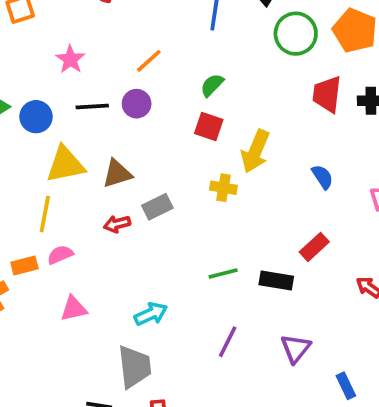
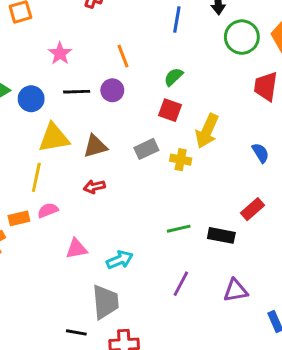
orange line: (149, 61) -> (123, 56), turned -70
gray rectangle: (157, 207) -> (146, 149), moved
pink triangle: (74, 309) -> (76, 249), moved
purple triangle: (296, 348) -> (236, 290), turned 40

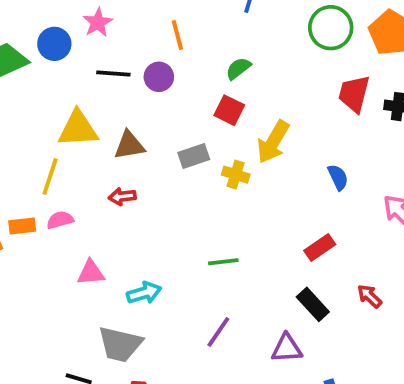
blue circle: (31, 99) -> (54, 44), moved
black rectangle: (221, 235) -> (313, 304), moved, turned 30
gray trapezoid: (105, 302) -> (120, 344), turned 102

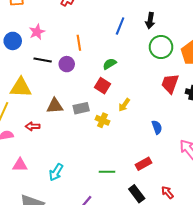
yellow arrow: (273, 142) -> (124, 105), size x0.6
brown triangle: (129, 145) -> (55, 106), moved
red arrow: (122, 197) -> (33, 126), moved
green line: (223, 262) -> (107, 172), moved
cyan arrow: (144, 293) -> (56, 172), moved, turned 132

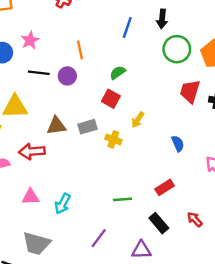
red arrow: (33, 126) -> (32, 151), size x1.5
pink triangle: (20, 165) -> (31, 197), moved

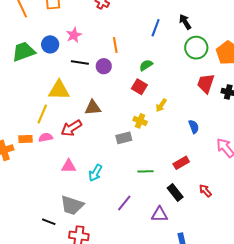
black arrow: (162, 19) -> (185, 22), turned 140
gray rectangle: (87, 127) -> (124, 138), moved
red arrow: (32, 151) -> (71, 128), turned -30

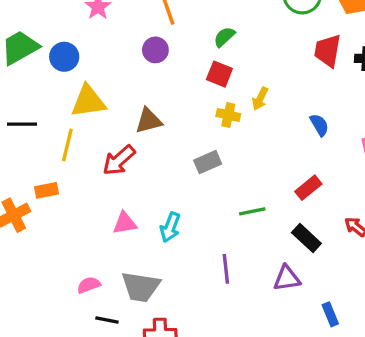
blue circle: (50, 44) -> (64, 57), moved
black line: (80, 63) -> (22, 124), moved
yellow cross: (140, 121) -> (228, 115), moved
pink semicircle: (46, 137) -> (89, 285), moved
purple line: (124, 203) -> (226, 269), turned -36

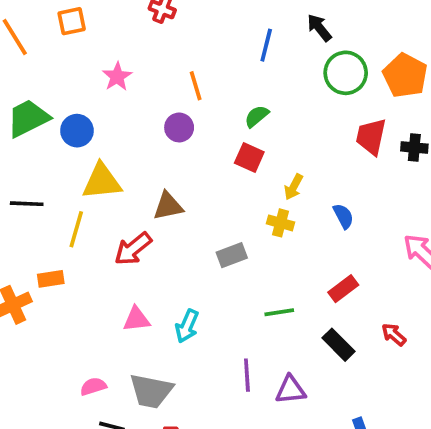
yellow cross: (228, 115) -> (280, 223), moved
blue semicircle: (319, 125) -> (343, 216), moved
purple triangle: (287, 278) -> (290, 390), moved

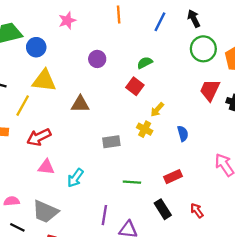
orange line: (196, 86) -> (119, 15), moved
red arrow: (133, 249) -> (39, 137), moved

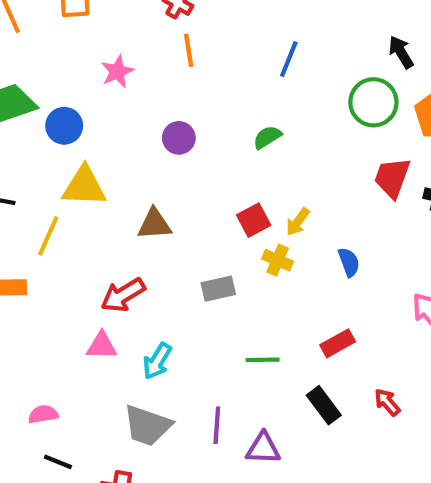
orange line: (119, 15) -> (189, 50), moved
black arrow: (194, 18) -> (401, 52), moved
red square: (135, 86) -> (254, 220), moved, turned 30
red arrow: (39, 137) -> (123, 295), moved
gray trapezoid: (45, 212) -> (147, 426), moved

